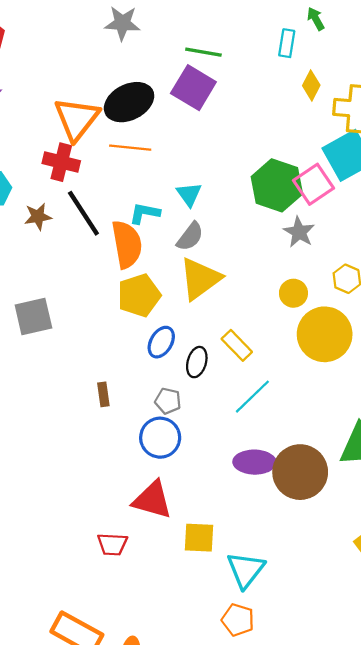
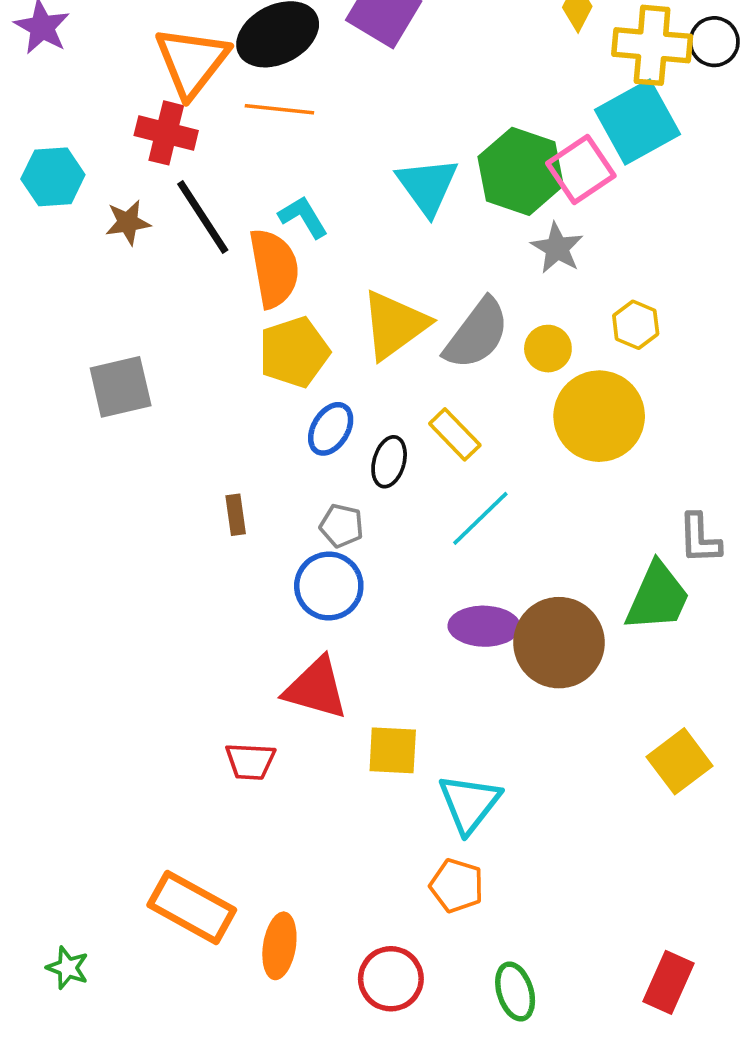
cyan triangle: (189, 194) -> (427, 186), moved, size x1.5
cyan L-shape: (145, 213) -> (303, 217), turned 48
gray semicircle: (190, 237) -> (477, 334), moved, size x1.5

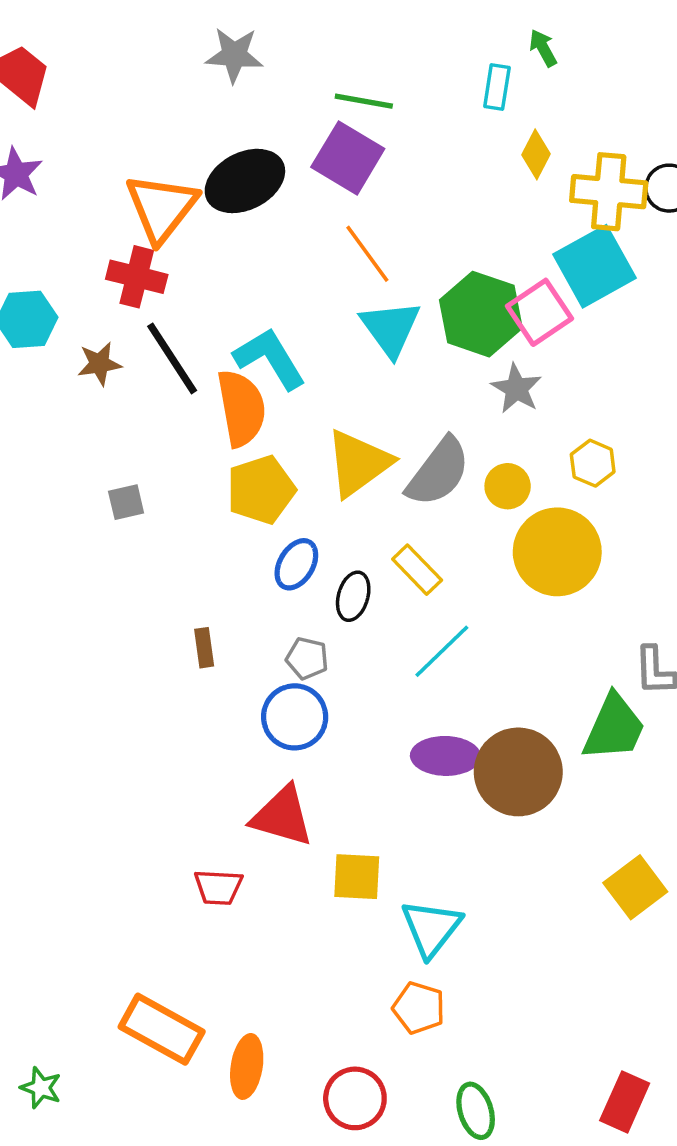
orange line: (279, 109) -> (367, 254), moved, turned 48
cyan L-shape: (303, 217) -> (270, 358), size x1.5
gray square: (121, 387) -> (126, 502), moved, size x0.6

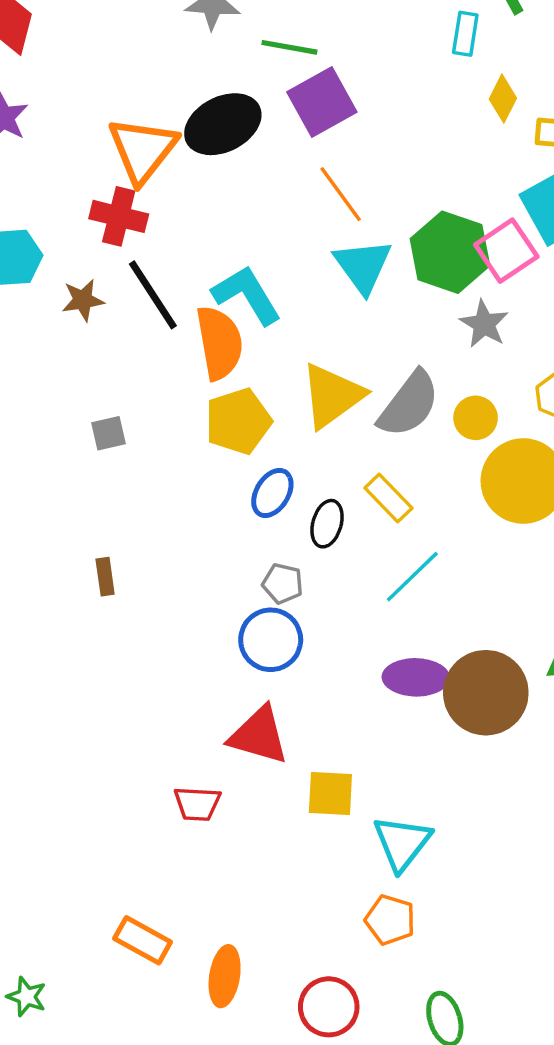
green line: (364, 101) -> (289, 47), moved
purple square: (348, 158) -> (322, 102), turned 30
brown rectangle: (204, 648) -> (105, 577), moved
orange rectangle: (162, 1029) -> (143, 940), size x0.7

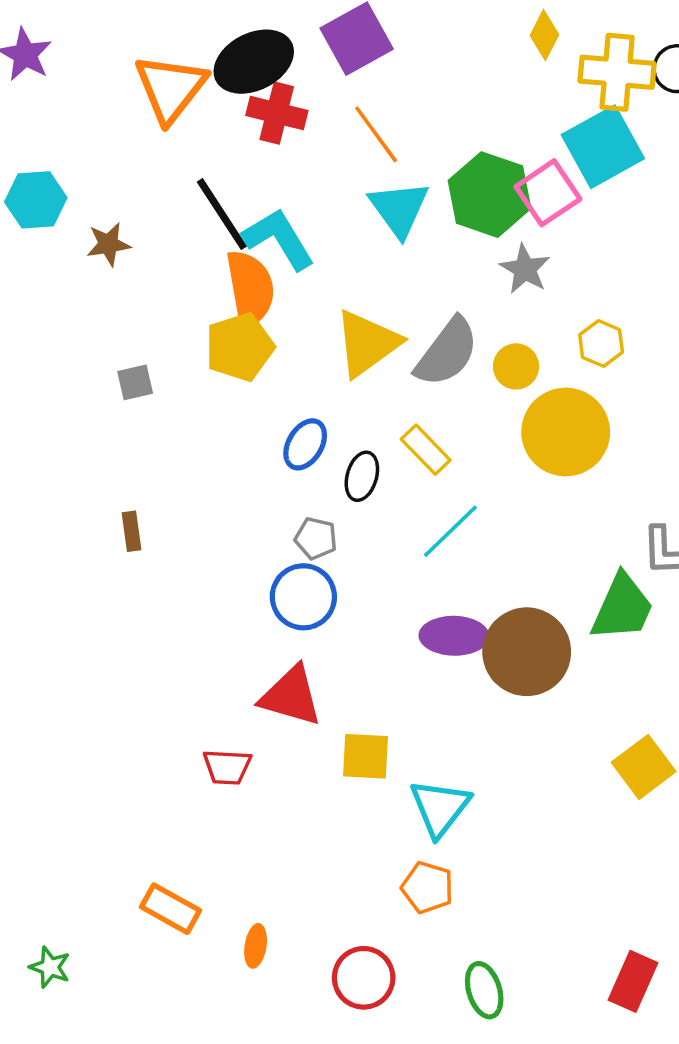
red cross: (119, 216) -> (277, 113), moved
black line: (153, 295) -> (222, 214), moved
yellow pentagon: (238, 421) -> (240, 347), moved
orange ellipse: (225, 976) -> (256, 946), size x0.7

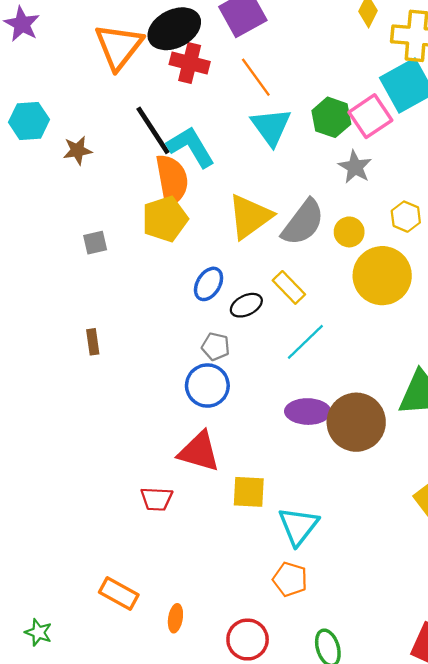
green hexagon: (489, 195) -> (331, 117), size x0.7
black ellipse: (362, 476) -> (246, 305), turned 48

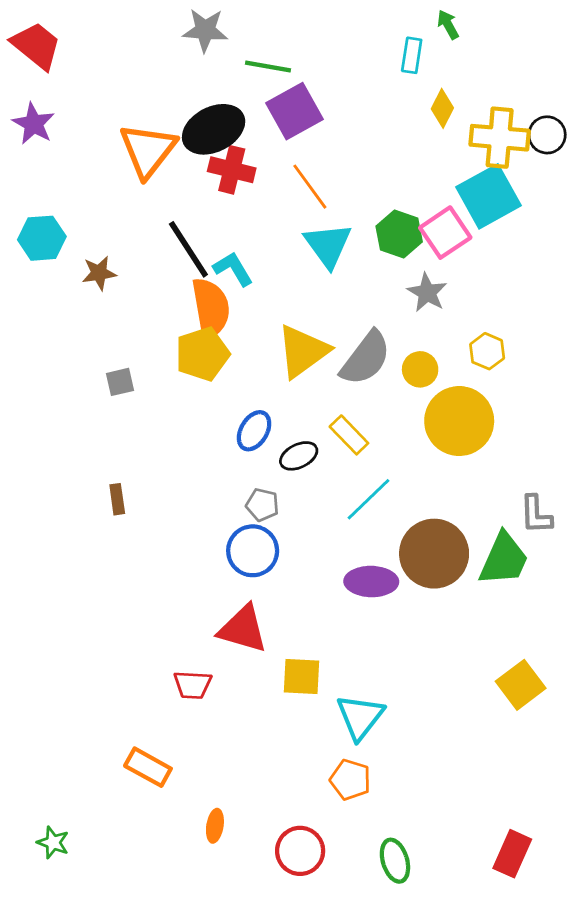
cyan L-shape: (191, 147) -> (233, 269), size x0.7
brown circle: (356, 422) -> (434, 554), moved
orange rectangle: (119, 593) -> (148, 767), moved

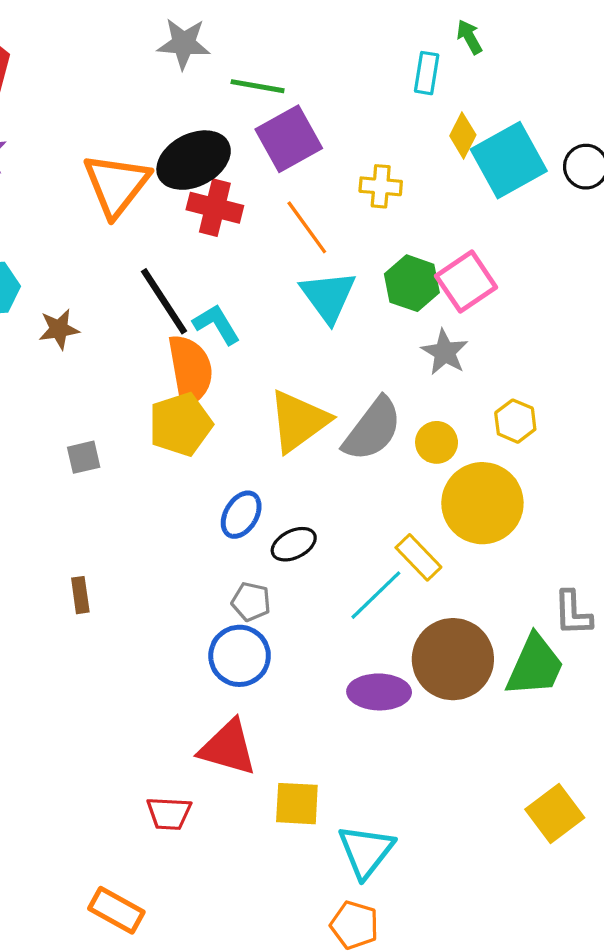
yellow cross: (500, 138) -> (381, 186), moved, size x0.6
cyan square: (488, 196) -> (509, 160), moved
yellow rectangle: (349, 435) -> (418, 557), moved

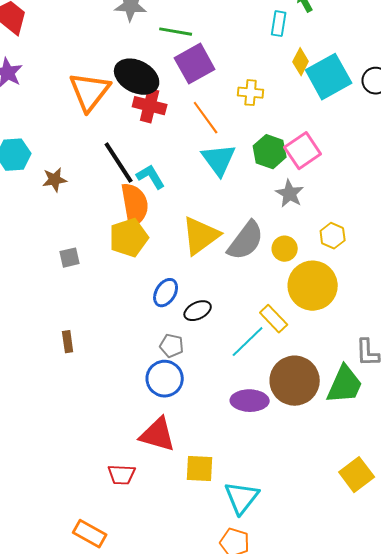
black ellipse: (194, 160) -> (137, 77), turned 54

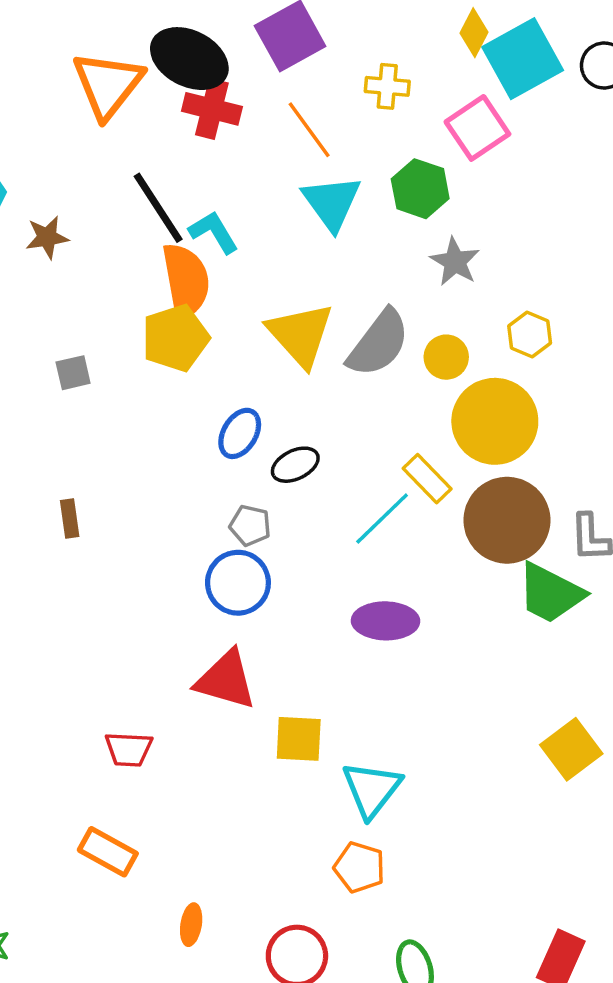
pink square: (303, 151) -> (477, 128), moved
yellow triangle: (201, 236) -> (300, 335), turned -36
brown circle: (295, 381) -> (507, 520), moved
green trapezoid: (345, 385) -> (550, 593), turned 93
red trapezoid: (122, 475) -> (129, 749), moved

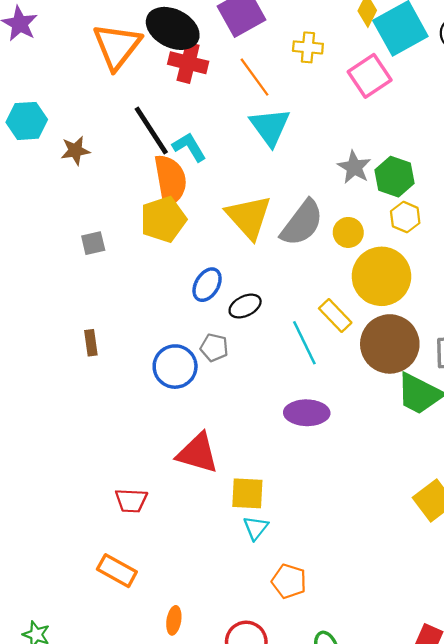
green hexagon: (420, 189) -> (395, 177), moved
cyan line: (382, 518) -> (304, 343), turned -72
blue circle: (238, 583) -> (175, 367), moved
cyan triangle: (372, 789) -> (256, 528), moved, size x0.6

